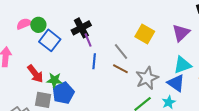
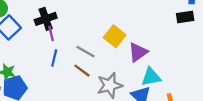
purple triangle: (181, 33) -> (138, 52), moved
gray line: (121, 51) -> (85, 52), turned -30

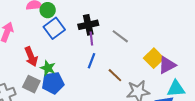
yellow square: (115, 36) -> (154, 58), moved
gray line: (85, 52) -> (120, 36), moved

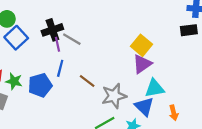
gray line: (120, 36) -> (72, 39), moved
yellow square: (154, 58) -> (142, 45), moved
blue pentagon: (53, 83) -> (40, 85), moved

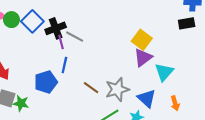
blue square: (16, 38) -> (32, 21), moved
green star: (14, 81) -> (21, 103), moved
brown line: (87, 81) -> (91, 88), moved
cyan triangle: (155, 88) -> (164, 72), moved, turned -36

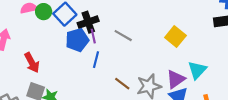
gray line: (75, 37) -> (123, 36), moved
purple triangle: (143, 58) -> (176, 79), moved
blue pentagon: (46, 82) -> (77, 40), moved

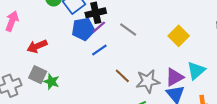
purple line: (93, 36) -> (99, 27), turned 56
blue line: (96, 60) -> (99, 50), turned 35
red arrow: (32, 63) -> (37, 46), turned 90

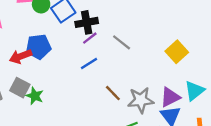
blue pentagon: (83, 29) -> (38, 47), moved

